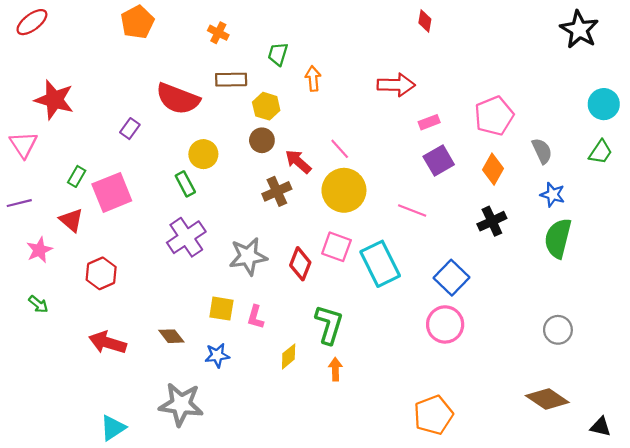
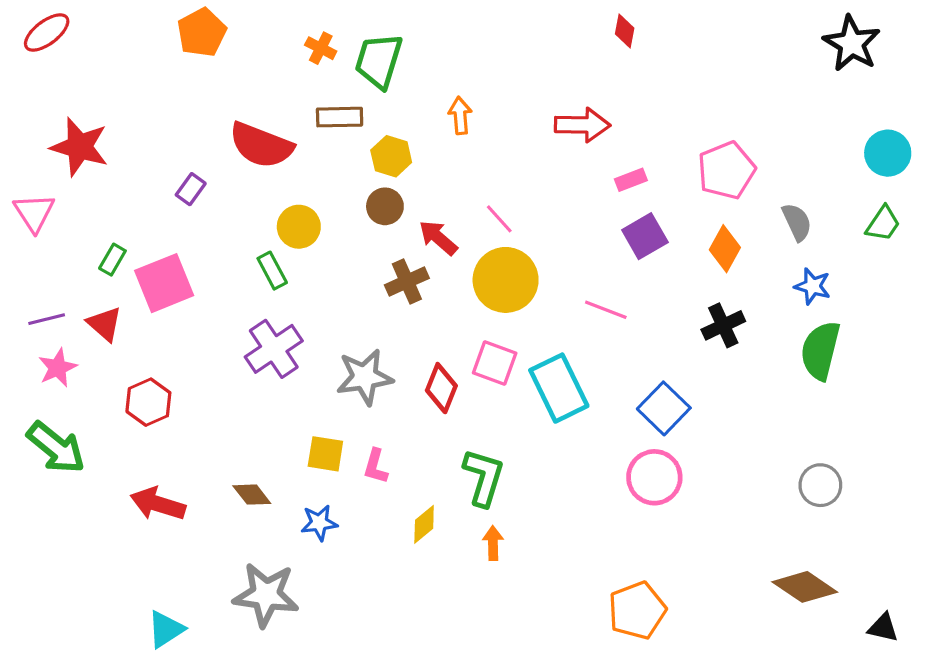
green trapezoid: (278, 54) -> (379, 61), moved, size x1.6
purple line: (19, 203) -> (47, 319), moved
green arrow: (38, 304) -> (56, 448), size x2.0

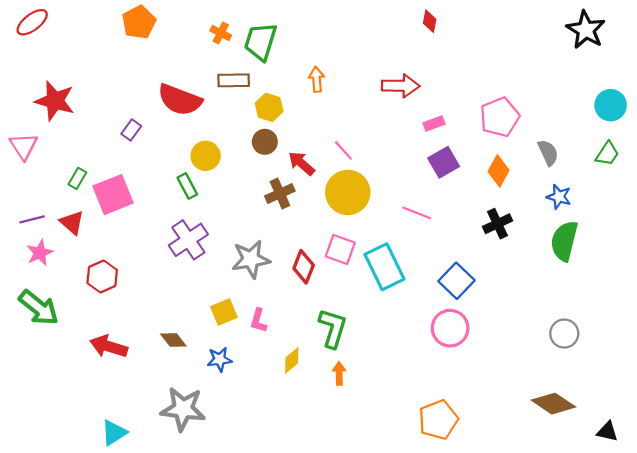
yellow square: (325, 454) -> (224, 312), turned -32

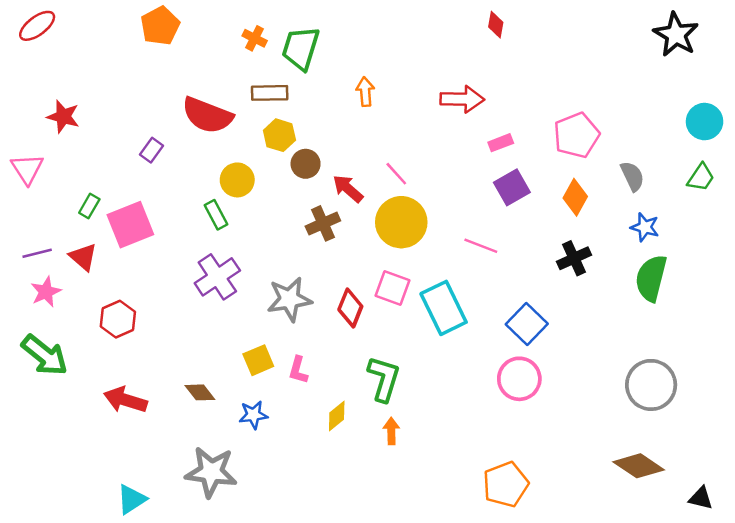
red star: (55, 101) -> (63, 117), size x0.7
yellow hexagon: (269, 107) -> (279, 135), moved
gray circle: (564, 334) -> (651, 385), size x1.5

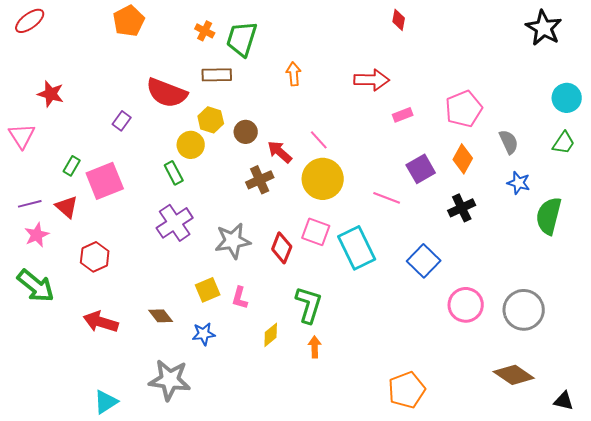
yellow hexagon: (279, 135) -> (211, 120), moved
purple square: (512, 187) -> (421, 169), moved
green semicircle: (651, 278) -> (549, 216), moved
pink circle: (519, 379) -> (466, 305), moved

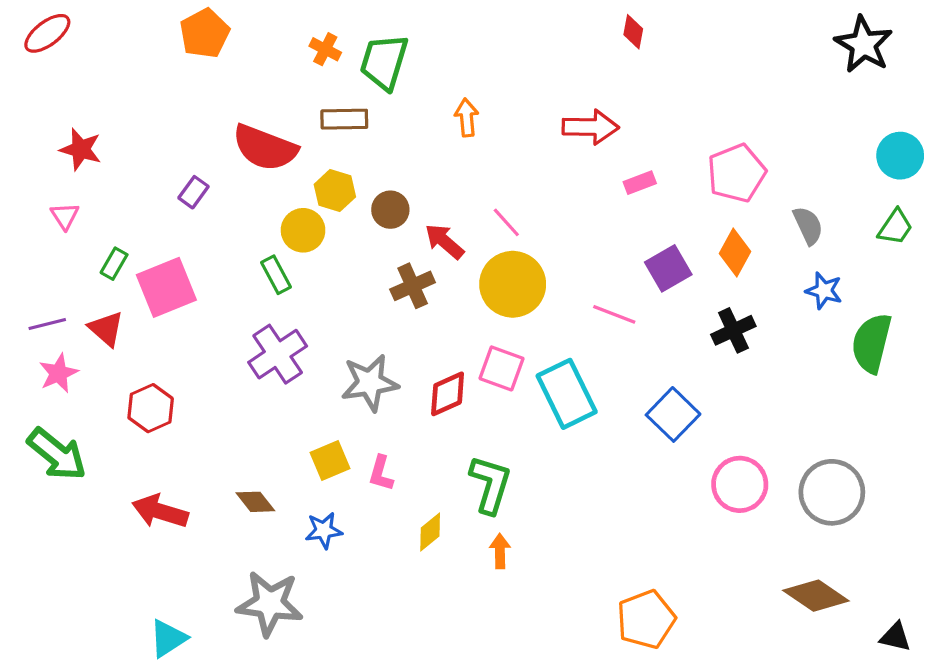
pink triangle: (22, 136) -> (65, 216), moved, size x0.7
red diamond: (282, 248) -> (448, 394), turned 44

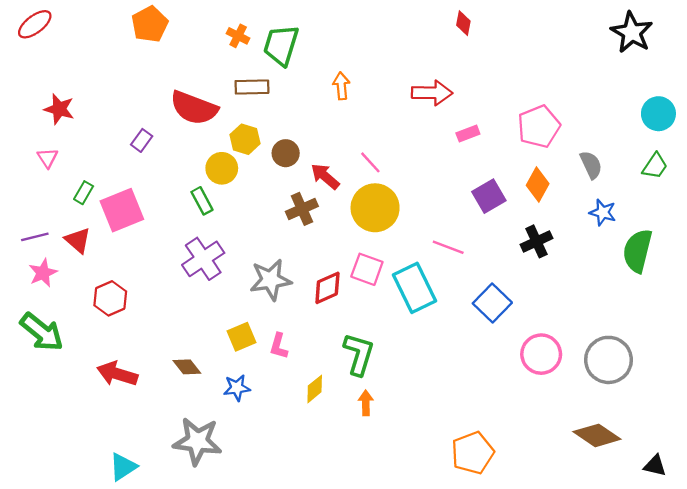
pink line: (614, 314) -> (448, 247), moved

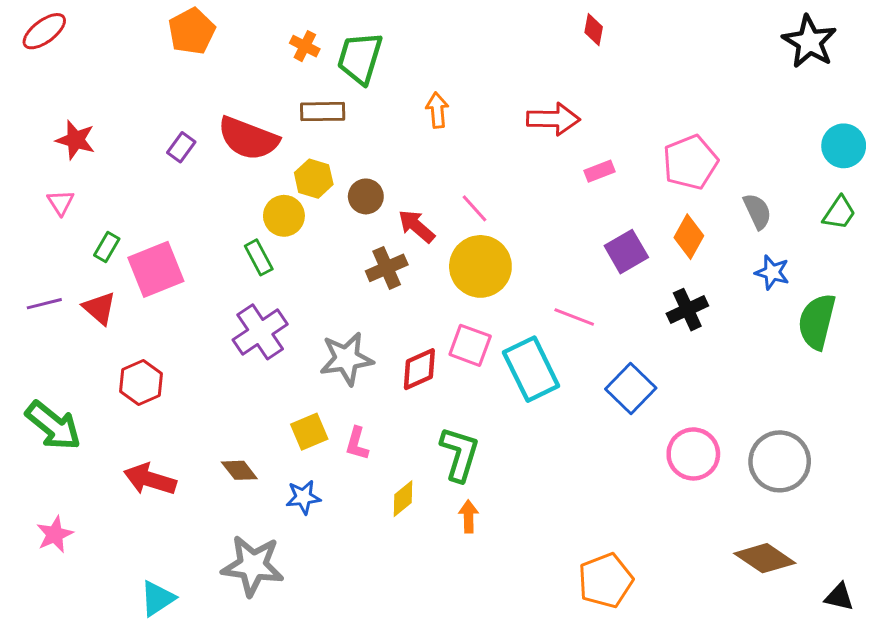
purple rectangle: (142, 140) -> (181, 147), moved
pink star: (43, 273) -> (55, 534), moved

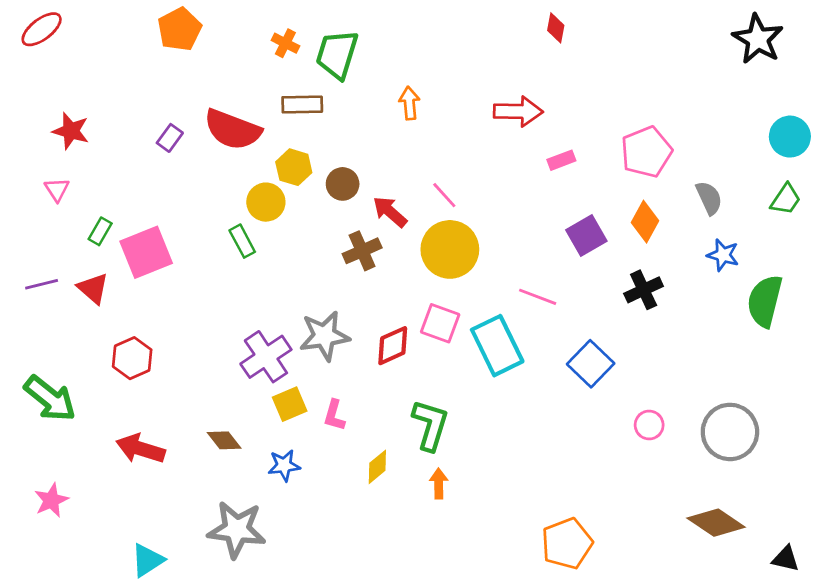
purple cross: (260, 332) -> (266, 357), moved
pink circle: (693, 454) -> (649, 425), size x0.6

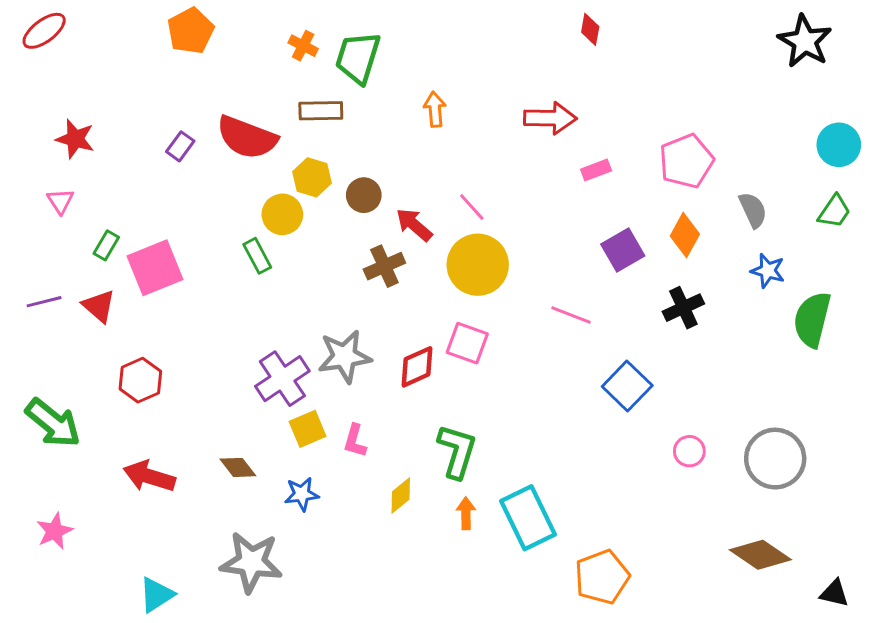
cyan rectangle: (497, 346) -> (528, 518), moved

